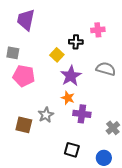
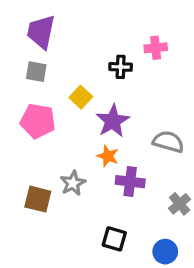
gray square: (13, 53) -> (36, 72), moved
yellow square: (57, 55) -> (81, 97), moved
gray semicircle: (106, 69) -> (168, 142), moved

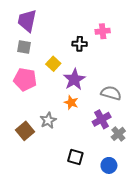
purple cross: (130, 182) -> (102, 119), moved, turned -36
brown square: (38, 199) -> (25, 131), turned 36

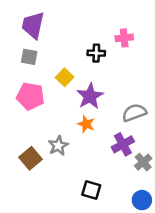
gray semicircle: (111, 93) -> (134, 113), turned -36
blue circle: (109, 165) -> (142, 200), moved

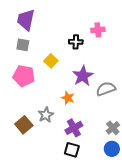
purple star: (90, 96) -> (83, 76), moved
purple cross: (123, 144) -> (74, 128), moved
blue circle: (142, 200) -> (112, 149), moved

